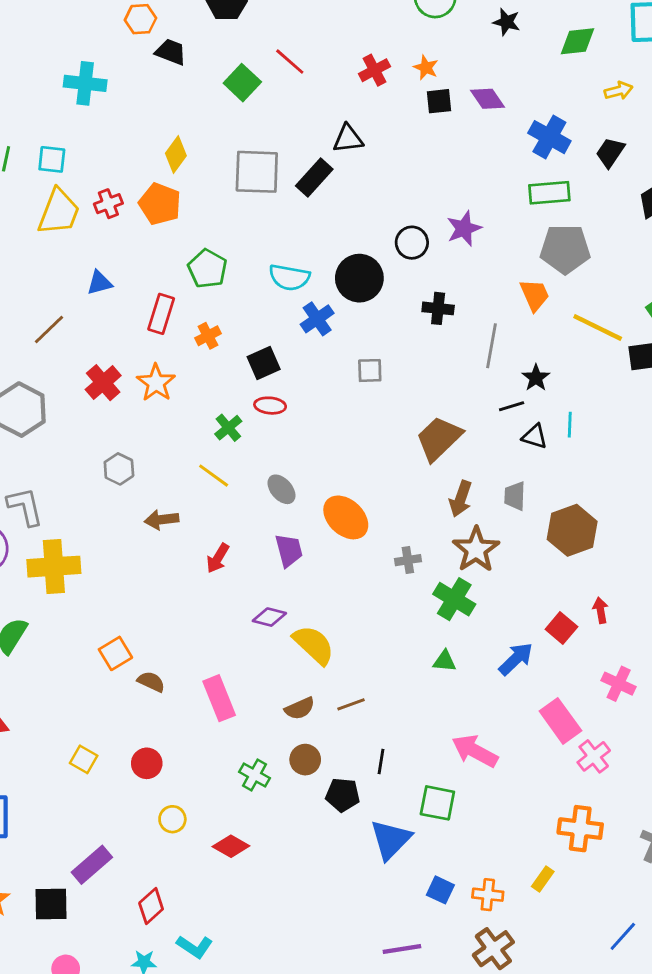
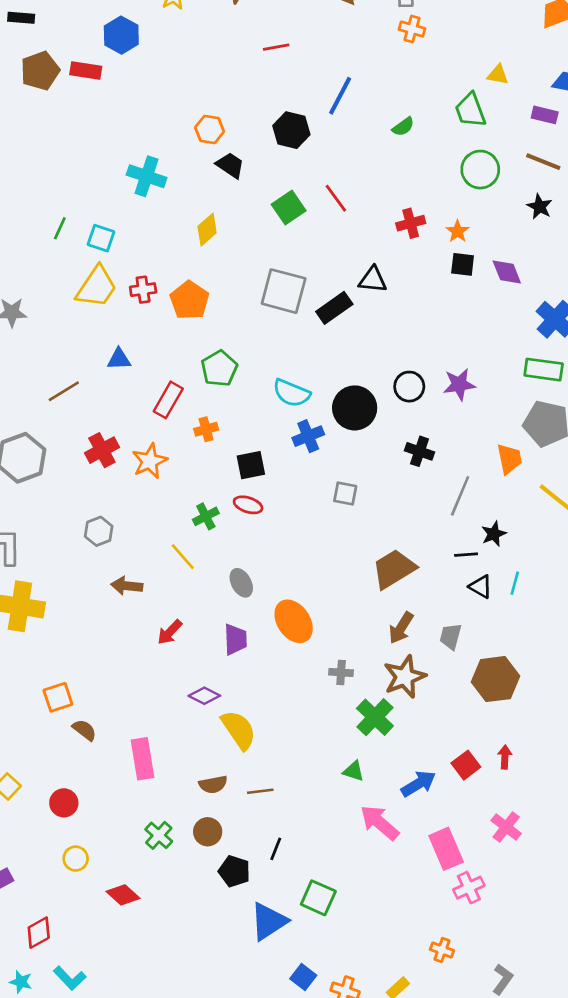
yellow diamond: (176, 155) -> (207, 230), moved
pink arrow: (475, 751) -> (380, 823), moved
orange cross: (580, 829) -> (442, 950), size x0.6

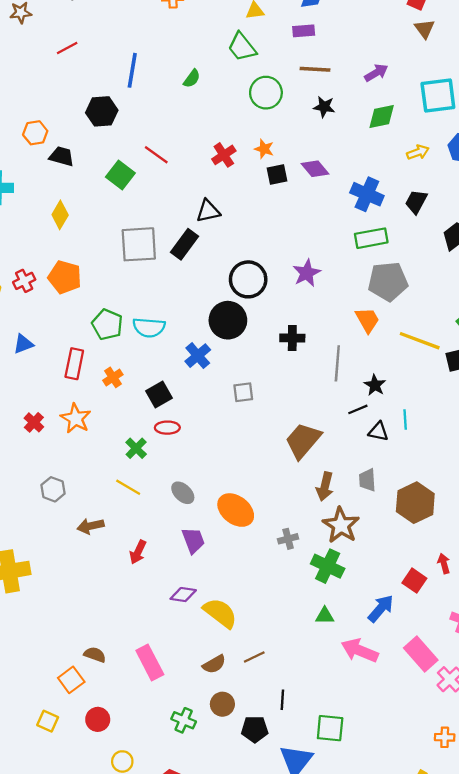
black circle: (409, 387) -> (248, 279), moved, size x1.4
cyan semicircle: (291, 393) -> (149, 327), moved
red cross: (102, 450) -> (34, 422), size x0.7
orange square: (58, 697) -> (71, 680), moved

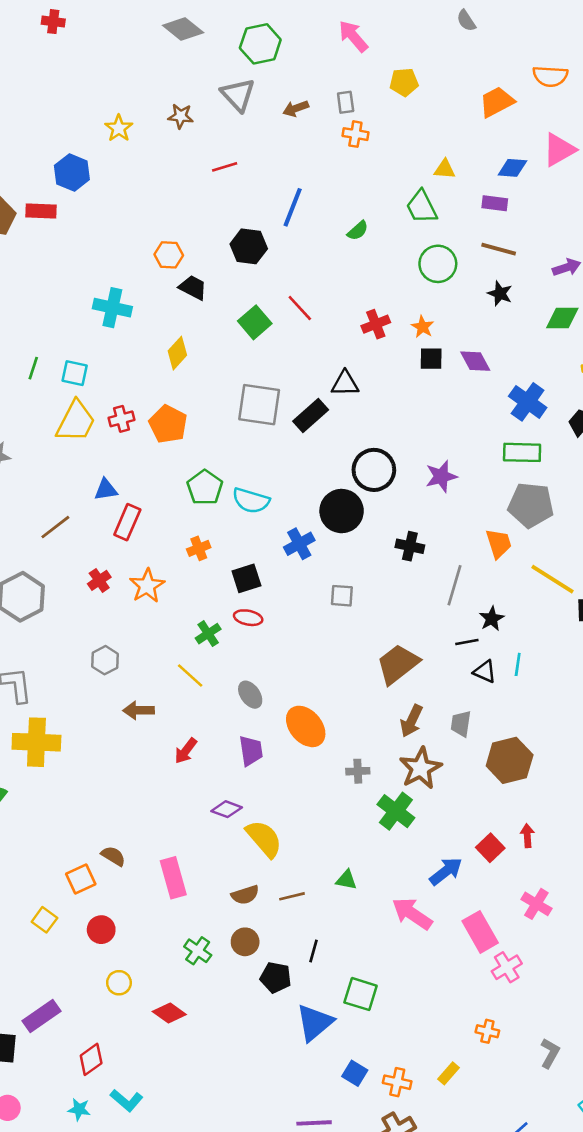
red rectangle: (74, 364) -> (127, 522), moved
green triangle: (325, 616) -> (346, 880), moved

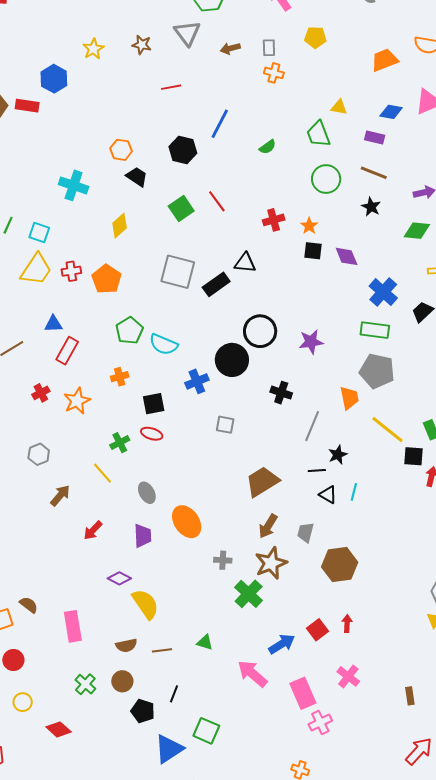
brown arrow: (139, 710) -> (60, 495), turned 125

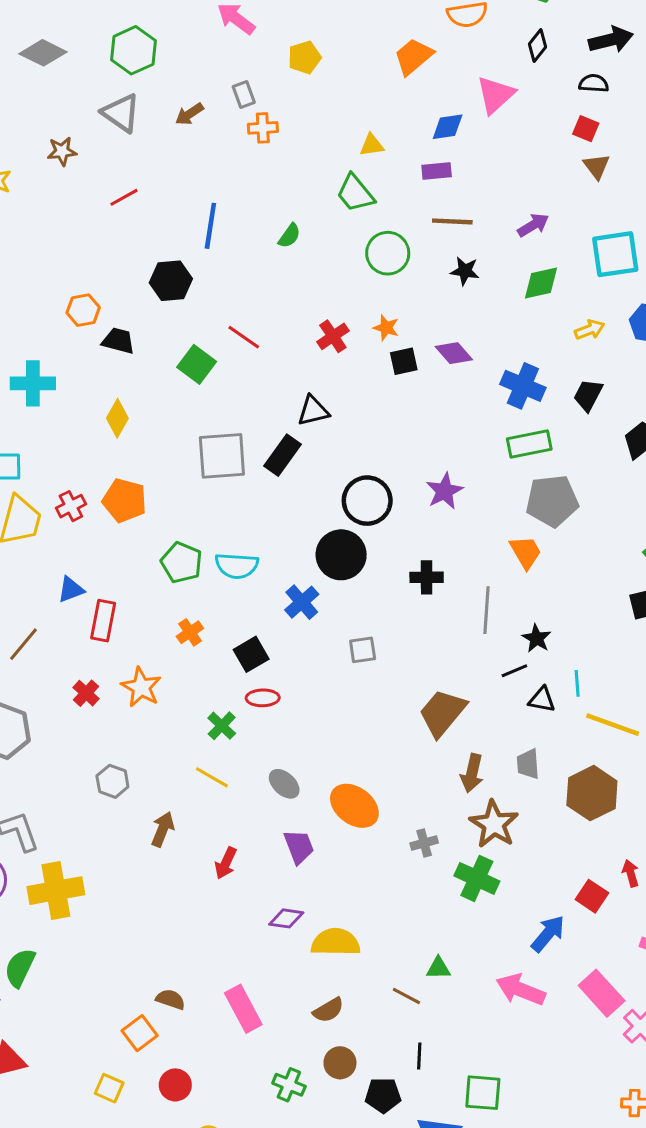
yellow line: (388, 430) -> (613, 725), moved
yellow semicircle: (145, 604) -> (336, 942), turned -36
brown line: (162, 650) -> (406, 996), moved, turned 54

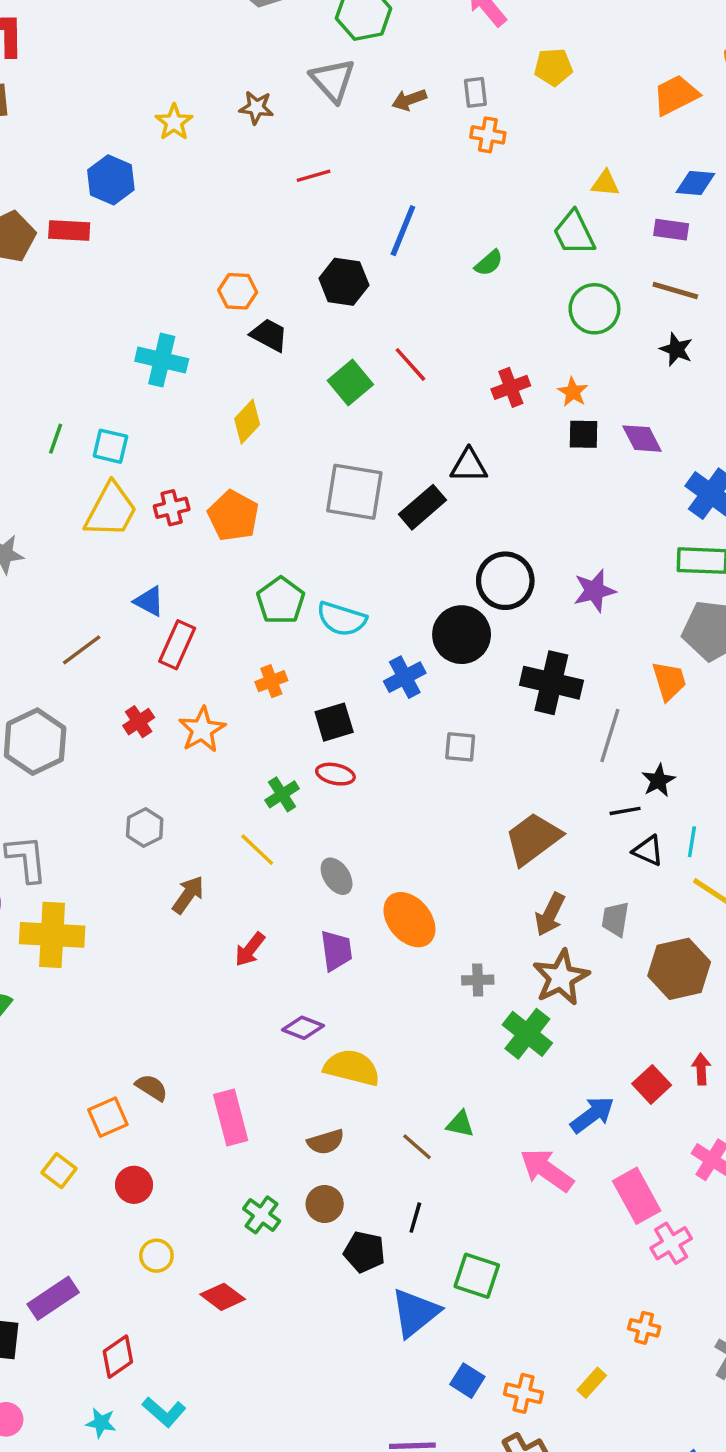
black cross: (427, 577) -> (551, 683), size x1.6
blue triangle: (71, 589) -> (149, 601), turned 36

